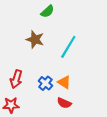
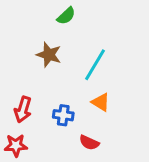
orange triangle: (64, 82) -> (101, 102), moved
blue cross: (45, 83) -> (63, 115), turned -32

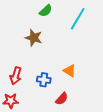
cyan line: (95, 65) -> (78, 19), moved
red semicircle: (89, 143) -> (62, 99), turned -72

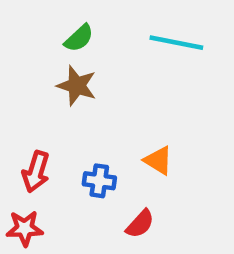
green semicircle: (46, 11) -> (79, 38), moved
cyan line: (78, 19) -> (176, 43), turned 70

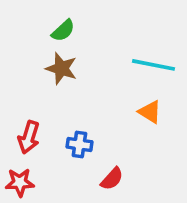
cyan line: (176, 43) -> (154, 65), moved
orange triangle: (158, 160) -> (150, 112), moved

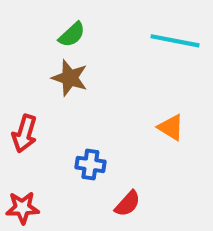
cyan line: (154, 65) -> (175, 41), moved
red arrow: (29, 137) -> (24, 134), moved

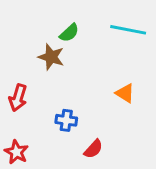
green semicircle: (72, 35) -> (69, 33), moved
red star: (22, 208) -> (16, 152), turned 30

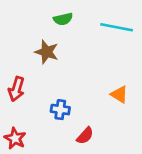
green semicircle: (69, 33) -> (63, 19), moved, turned 30
orange triangle: (125, 93) -> (119, 94), moved

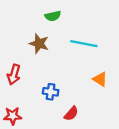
cyan line: (117, 27) -> (84, 44), moved
red star: (15, 138) -> (13, 116), turned -30

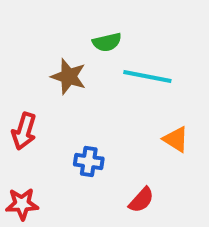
green semicircle: (53, 16) -> (107, 42), moved
red semicircle: (71, 114) -> (141, 200), moved

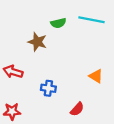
cyan line: (147, 77) -> (91, 20), moved
red arrow: (24, 131) -> (13, 72), turned 90

